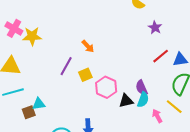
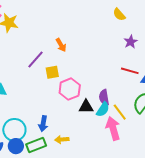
red line: (161, 56) -> (130, 71), turned 42
yellow line: (174, 107) -> (120, 112), moved
pink arrow: (157, 116) -> (113, 128), size x1.6

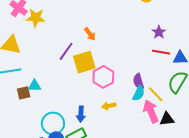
purple star: (131, 42) -> (159, 32), moved
yellow square: (52, 72) -> (84, 62), size x1.6
black triangle: (86, 107) -> (167, 119), moved
yellow arrow: (62, 140) -> (109, 106), moved

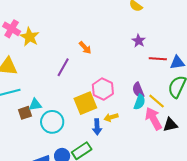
yellow star: (36, 18) -> (30, 37), turned 30
purple star: (159, 32) -> (139, 41), moved
yellow square: (84, 62) -> (85, 103), moved
blue arrow: (81, 114) -> (97, 127), moved
cyan circle: (53, 123) -> (52, 122), moved

